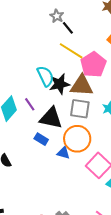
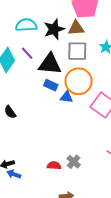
cyan semicircle: (45, 76) -> (26, 25), moved, turned -60
brown triangle: (82, 86) -> (76, 28), size x0.7
blue rectangle: (41, 139) -> (51, 85), moved

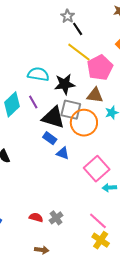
brown triangle: (76, 28) -> (95, 95), moved
gray square: (77, 51) -> (71, 110), moved
orange circle: (79, 81) -> (84, 123), moved

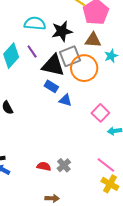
gray square: (71, 110) -> (70, 56), turned -30
pink square: (97, 169) -> (100, 113), size x0.7

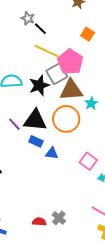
brown triangle: (93, 40) -> (71, 90), size x1.4
purple line: (32, 51) -> (14, 124), moved
gray square: (70, 56) -> (57, 74), moved

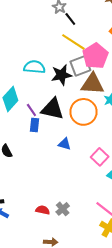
blue rectangle: (36, 141) -> (35, 125), moved, turned 64

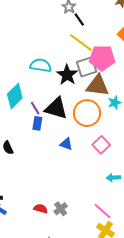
pink pentagon: (95, 56) -> (102, 58), turned 30
black star: (61, 75) -> (67, 75), turned -30
pink square: (100, 157) -> (101, 145), moved

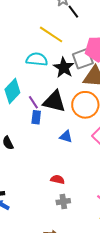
yellow line: (81, 43) -> (51, 34), moved
red semicircle: (41, 209) -> (58, 179), moved
gray cross: (61, 209) -> (63, 202), turned 32

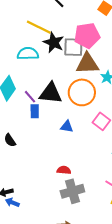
gray square: (83, 59) -> (73, 47), turned 30
black star: (64, 68) -> (54, 42), moved
gray cross: (63, 202) -> (72, 191), size x1.6

